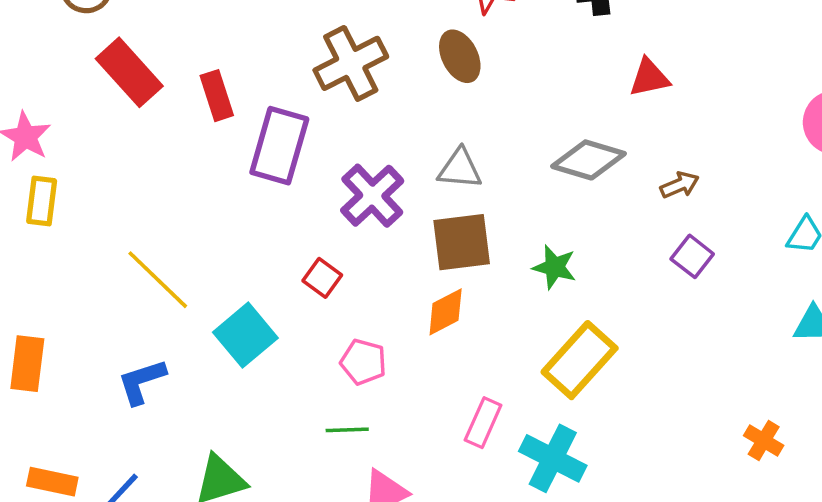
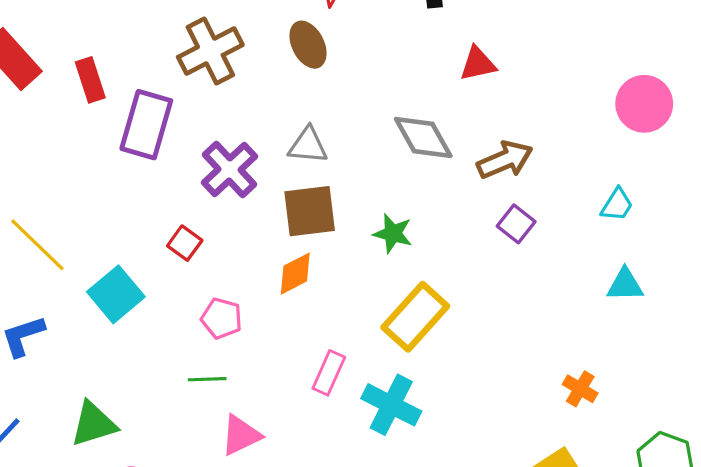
gray diamond: (588, 160) -> (423, 137), turned 44
brown arrow: (680, 185) -> (505, 160), size x1.6

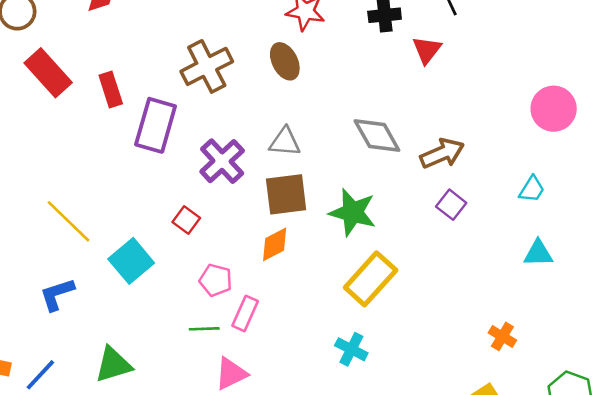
red triangle: (478, 64) -> (427, 50), moved, turned -40
green star: (393, 234) -> (353, 212), size x1.5
pink rectangle: (329, 373) -> (245, 313), moved
cyan cross: (391, 405) -> (351, 349), size x0.7

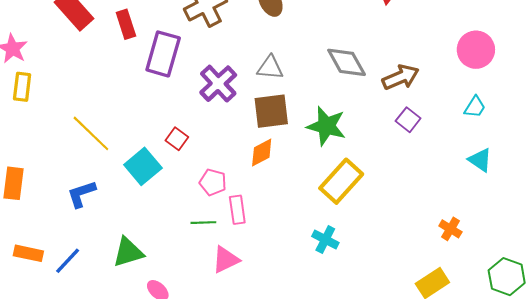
pink circle: (554, 109) -> (476, 50), moved
red square: (186, 220) -> (177, 139), moved
cyan triangle: (538, 253) -> (480, 160), turned 35
pink rectangle: (245, 313) -> (237, 210), turned -32

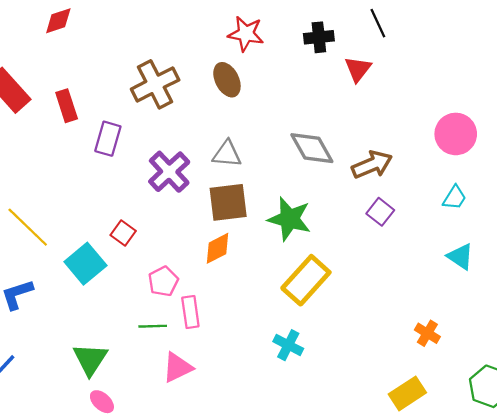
purple rectangle: (163, 54) -> (108, 139), size x0.7
pink pentagon: (213, 182) -> (163, 281), turned 30
green triangle: (128, 252) -> (90, 359), moved, turned -40

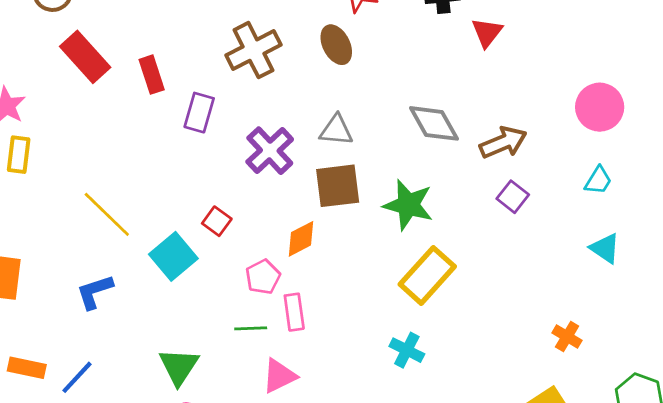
orange diamond: (218, 248) -> (301, 239), moved

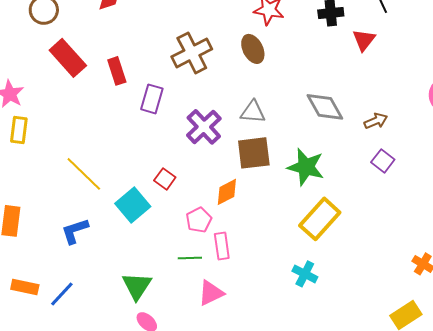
brown arrow: (503, 142) -> (376, 121), size x0.7

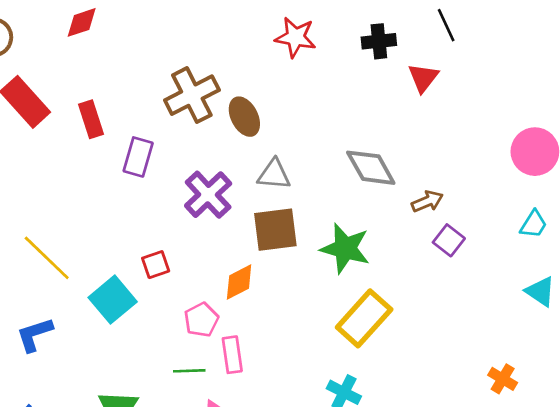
brown ellipse: (253, 49) -> (244, 117), moved
brown arrow: (376, 121) -> (427, 201), moved
red square: (165, 179) -> (156, 265), turned 35

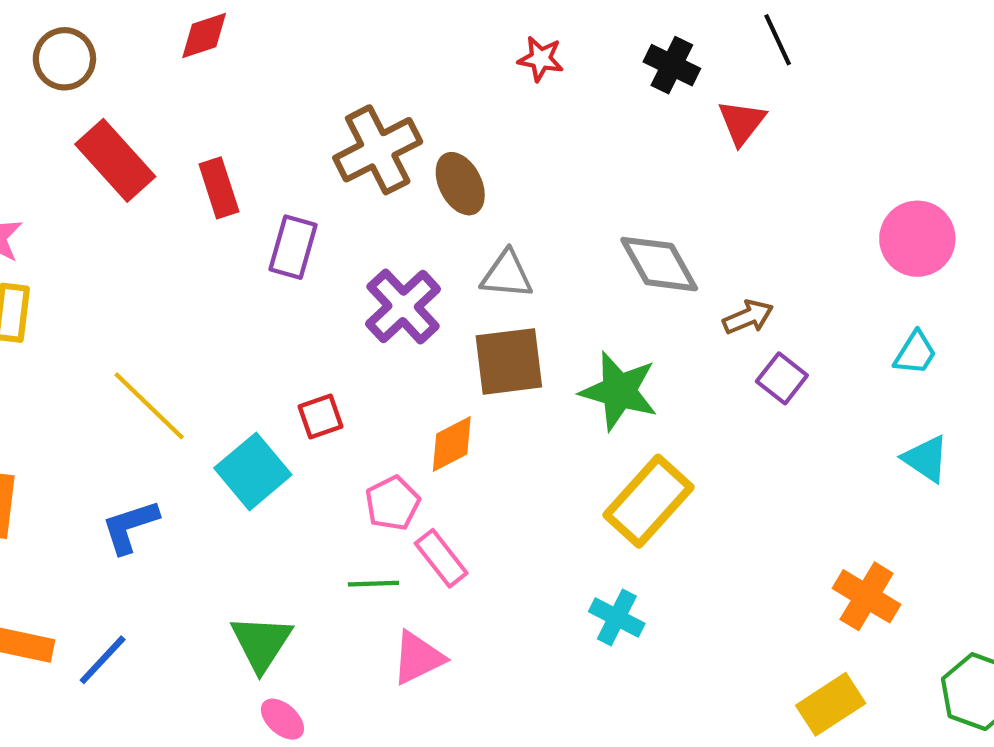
red star: (295, 37) -> (541, 59), size x0.7
black cross: (379, 41) -> (672, 65), turned 32
pink rectangle: (232, 355) -> (441, 558), turned -30
orange cross: (503, 379) -> (867, 596), size x1.4

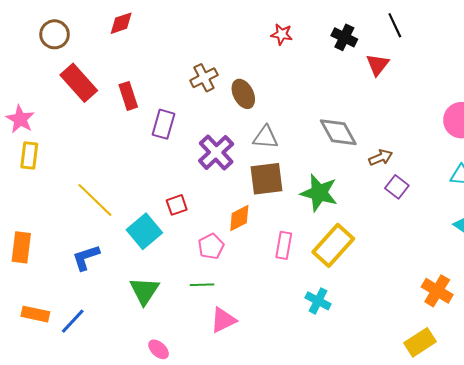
brown cross: (378, 150) -> (204, 78), size x0.7
pink rectangle: (441, 558) -> (284, 245), moved, turned 48
green triangle: (261, 643) -> (144, 291), moved

